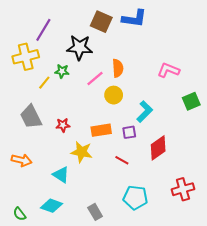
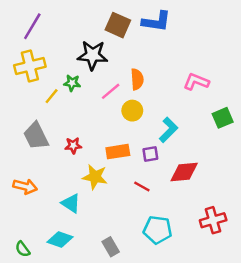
purple line: (43, 30) -> (32, 26), moved
red diamond: (158, 148) -> (184, 172), turned 30

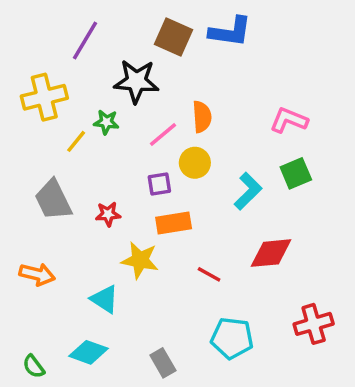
purple line: (32, 26) -> (85, 41), moved
green square: (223, 118) -> (296, 173), moved
purple square: (150, 154) -> (159, 184), moved

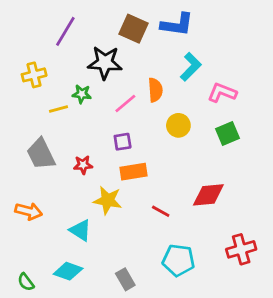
yellow cross: (44, 97) -> (34, 75), size x0.7
yellow line: (76, 141) -> (59, 109), turned 36
yellow circle: (195, 163) -> (178, 125), moved
cyan L-shape: (248, 191) -> (191, 67), moved

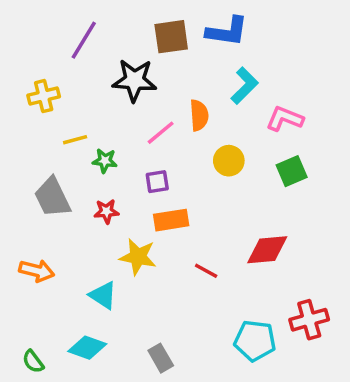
brown square: (133, 29) -> (171, 37), turned -32
green star: (82, 94) -> (105, 161), moved
cyan pentagon: (178, 260) -> (255, 341), moved

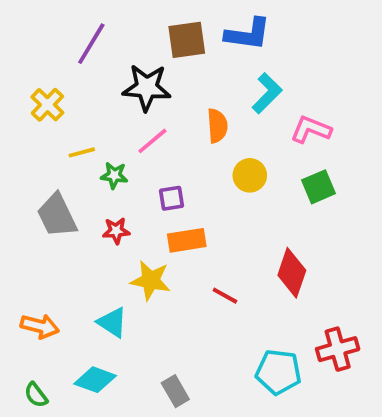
yellow cross: (44, 96) -> (47, 105), turned -32
pink line: (161, 133) -> (152, 141), moved
red diamond: (267, 250) -> (292, 273), turned -66
orange arrow: (37, 271) -> (40, 326), moved

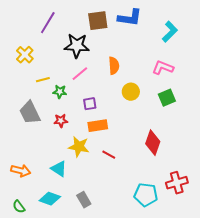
cyan L-shape: (267, 93) -> (170, 32), moved
red line: (225, 296) -> (109, 155), moved
gray rectangle: (175, 391) -> (84, 200), moved

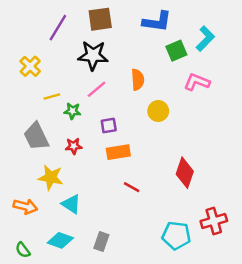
brown square: (98, 21) -> (100, 19), moved
green square: (167, 98) -> (176, 51), moved
yellow star: (79, 147) -> (51, 177), moved
gray rectangle: (84, 200) -> (101, 242), turned 49

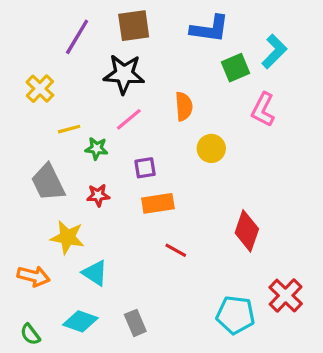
pink L-shape: (197, 82) -> (263, 110), turned -85
red cross: (214, 221) -> (286, 296), turned -30
gray rectangle: (101, 242) -> (135, 323), turned -42

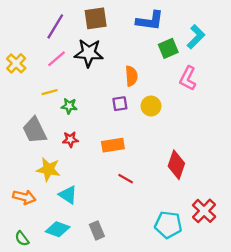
yellow cross: (40, 89) -> (16, 63), moved
pink line: (129, 119) -> (56, 59), moved
purple square: (145, 168) -> (120, 104), moved

